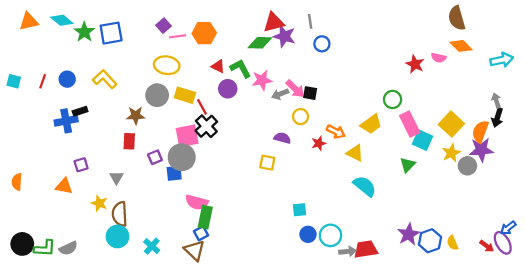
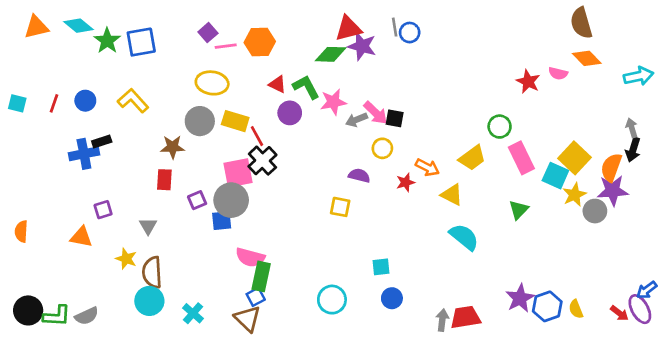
blue circle: (322, 44) -> (410, 33), moved
cyan square: (422, 140) -> (555, 176), moved
cyan circle: (330, 235) -> (332, 300), moved
gray arrow: (348, 251) -> (442, 320), turned -77

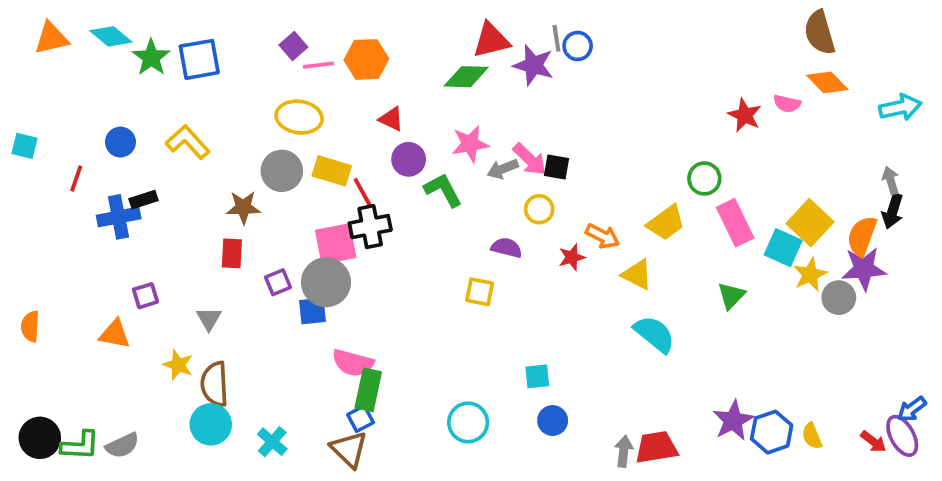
purple star: (362, 46) -> (533, 65), moved
green L-shape: (306, 87) -> (443, 190), moved
red line: (54, 103) -> (76, 179), moved
black cross: (262, 161) -> (370, 227), turned 32

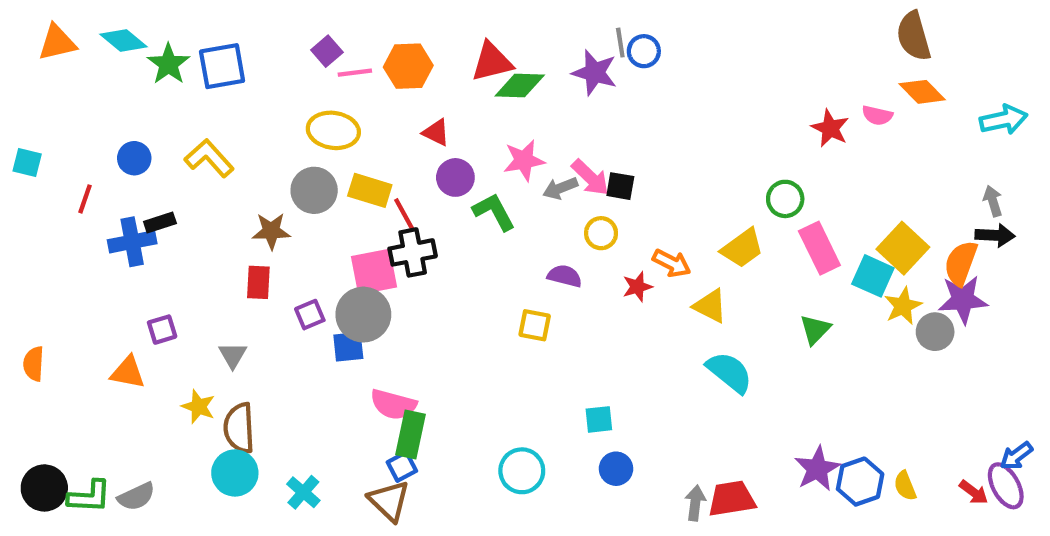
red triangle: (491, 40) -> (492, 62), moved
black arrow: (893, 211) -> (995, 235), turned -104

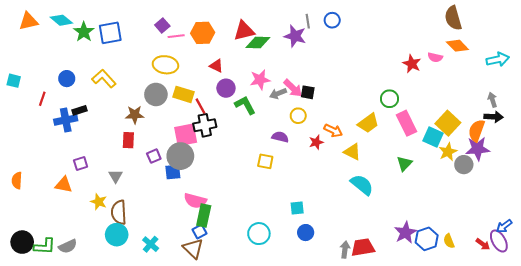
blue circle: (644, 51) -> (332, 20), moved

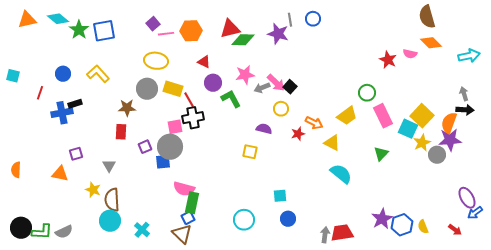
black square: (308, 92) -> (290, 87), turned 32
pink square: (186, 135) -> (175, 127), size x0.7
purple ellipse: (499, 241) -> (467, 198), moved

